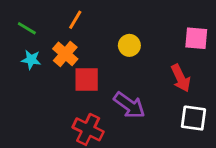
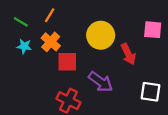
orange line: (75, 20) -> (50, 15), moved
yellow circle: (129, 45) -> (101, 35), size x1.6
red arrow: (181, 78) -> (128, 54), moved

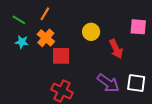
yellow circle: (101, 35) -> (91, 32), size x0.7
purple arrow: (101, 82) -> (108, 83), moved

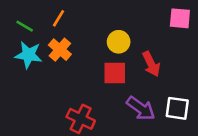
pink square: (138, 27) -> (180, 18), moved
cyan star: (22, 42) -> (29, 55), size x1.5
red square: (61, 56) -> (115, 73), moved

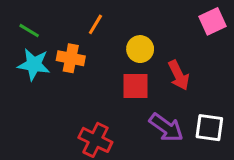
orange line: (59, 18) -> (95, 24), moved
pink square: (180, 18) -> (213, 21), turned -30
orange cross: (60, 50) -> (71, 58), turned -30

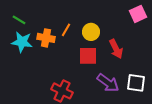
orange line: (95, 24) -> (66, 30), moved

